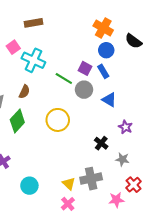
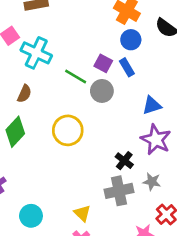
blue triangle: (109, 100) -> (152, 105), moved, turned -49
purple star: (125, 127) -> (156, 140), size x1.6
gray cross: (91, 179) -> (119, 191), moved

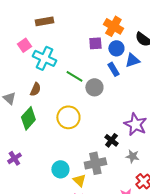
purple square: (103, 63) -> (95, 43), moved, turned -32
blue triangle: (152, 105) -> (132, 60), moved
gray cross: (119, 191) -> (95, 163), moved
cyan circle: (31, 216) -> (60, 169), moved

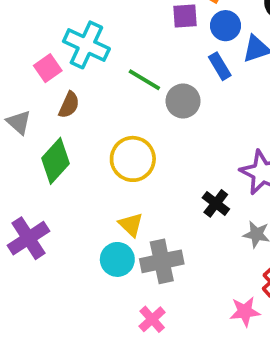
pink square: (24, 45) -> (48, 68), moved
purple cross: (14, 158) -> (28, 238), size x1.5
gray cross: (95, 163) -> (162, 261), moved
yellow triangle: (79, 180) -> (131, 225), moved

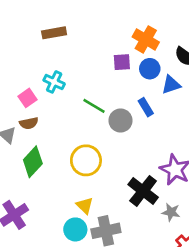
cyan cross: (86, 45) -> (54, 82), size x0.7
blue rectangle: (220, 66) -> (146, 107), moved
brown semicircle: (69, 105) -> (29, 123), moved, turned 54
black cross: (216, 203) -> (143, 191), size x1.6

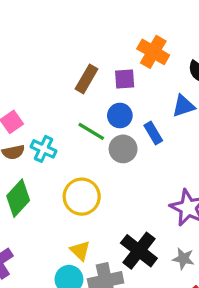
brown rectangle: (54, 33) -> (86, 79), moved, turned -50
blue circle: (150, 69) -> (120, 116), moved
cyan cross: (54, 82) -> (44, 149), moved
black cross: (143, 191) -> (139, 251), moved

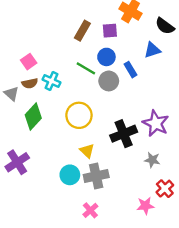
yellow triangle: (80, 251) -> (87, 151), moved
black cross: (139, 251) -> (124, 134), moved, turned 30

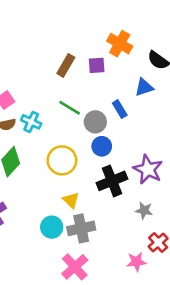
blue circle: (106, 57) -> (102, 146), moved
pink cross: (90, 210) -> (75, 267), size x1.5

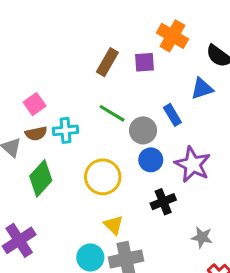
cyan cross: (31, 122) -> (66, 130), turned -30
purple star: (148, 169) -> (193, 164), moved
black cross: (112, 181) -> (163, 202), size x0.7

